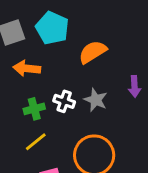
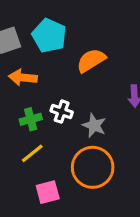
gray star: (96, 100) -> (94, 125), moved

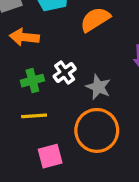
white cross: (62, 112) -> (65, 73), turned 35
yellow line: (32, 153) -> (34, 116), turned 35

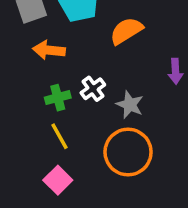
yellow line: (34, 116) -> (60, 136), turned 65
pink square: (50, 156) -> (58, 180), moved, turned -30

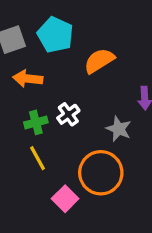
gray star: (130, 105) -> (119, 129), moved
pink square: (58, 180) -> (65, 199), moved

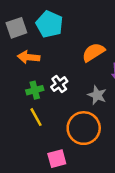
orange semicircle: (99, 61) -> (93, 52), moved
pink square: (65, 199) -> (57, 159), moved, turned 30

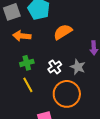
orange semicircle: (93, 52) -> (63, 32), moved
white cross: (59, 84) -> (55, 67), moved

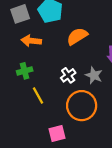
green cross: (27, 63) -> (25, 71), moved

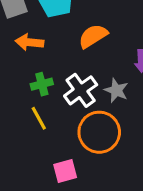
green cross: (25, 71) -> (42, 84), moved
white cross: (68, 75) -> (81, 90), size x1.5

